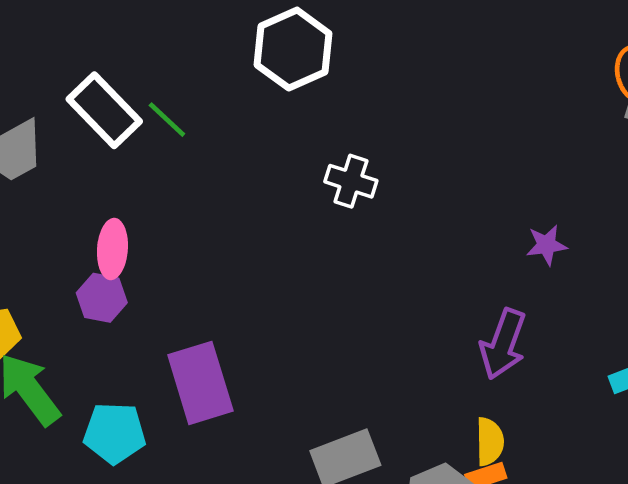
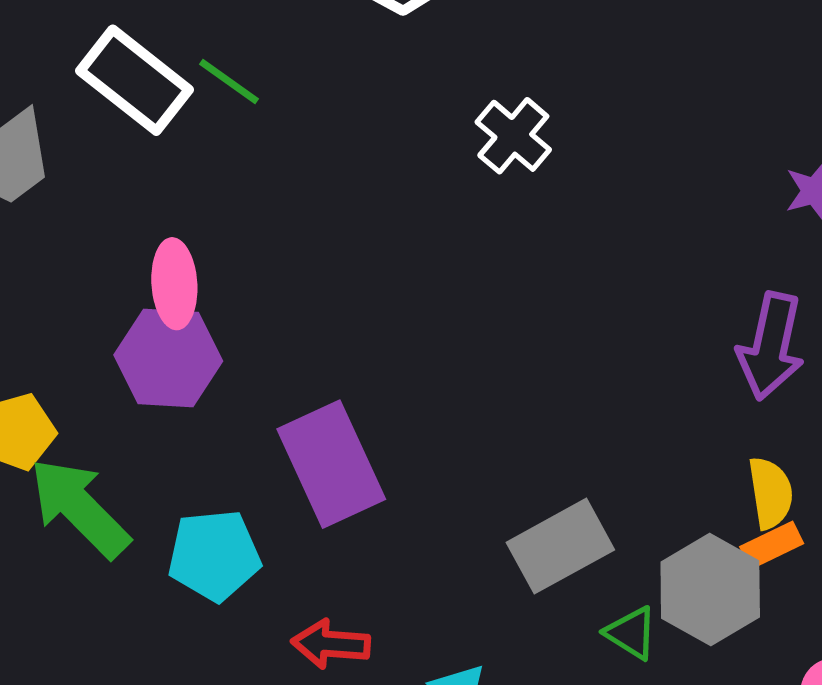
white cross: (351, 181) -> (513, 136), turned 30
purple hexagon: (102, 298) -> (168, 358), size x1.4

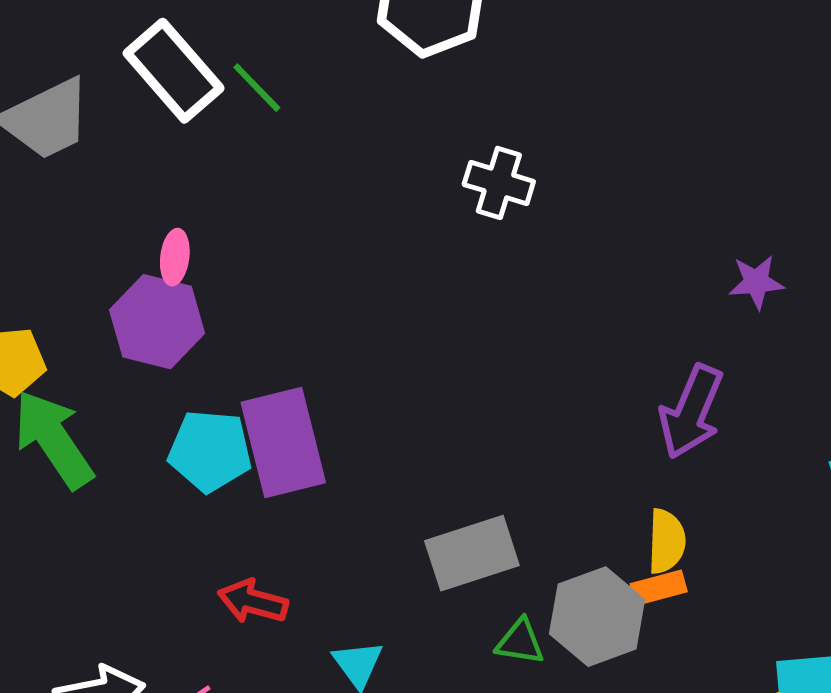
white cross: (513, 136) -> (499, 183), turned -34
pink ellipse: (174, 284) -> (175, 257), size x0.7
cyan pentagon: (214, 555) -> (210, 451), moved
green triangle: (631, 633) -> (520, 642), turned -34

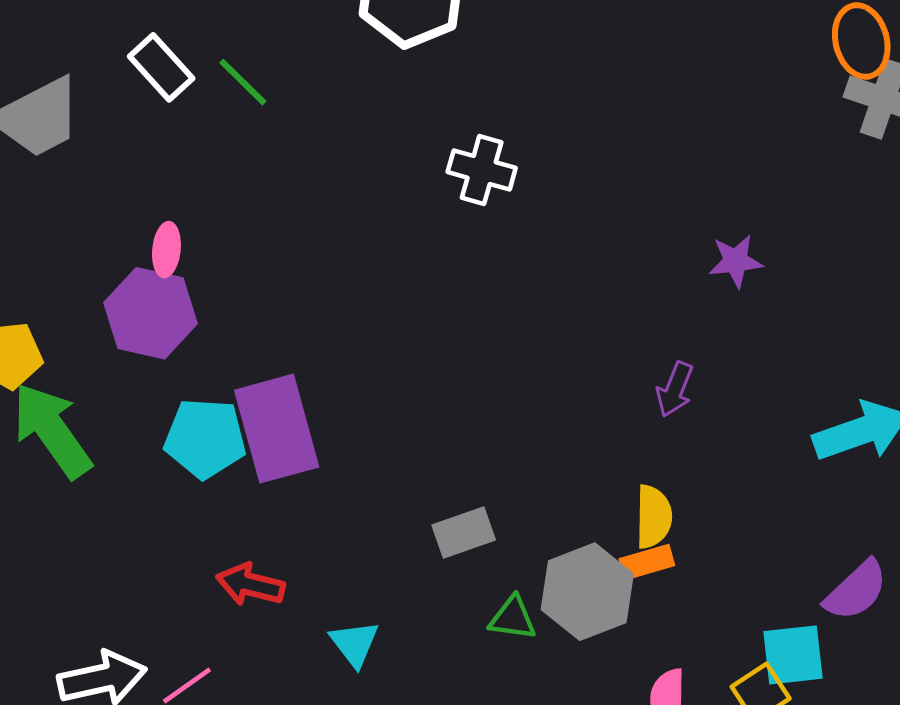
white rectangle: (174, 71) -> (161, 67), size x0.7
purple arrow: (691, 412) -> (675, 389), size x0.6
gray rectangle: (472, 553) -> (464, 533), size x0.7

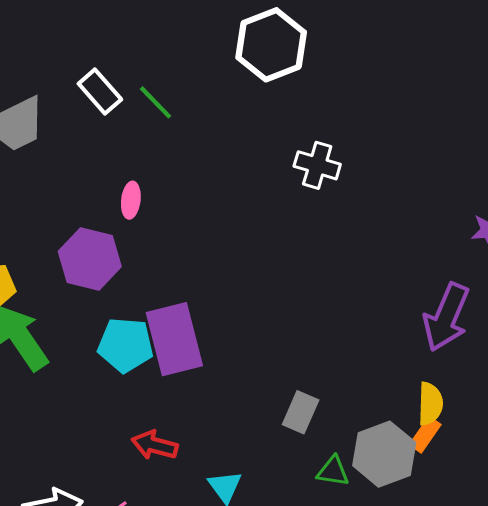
pink ellipse: (166, 250) -> (131, 200), moved
purple arrow: (675, 389) -> (446, 317), size x1.8
gray rectangle: (464, 533) -> (301, 412), turned -48
orange rectangle: (647, 562) -> (425, 435), turned -40

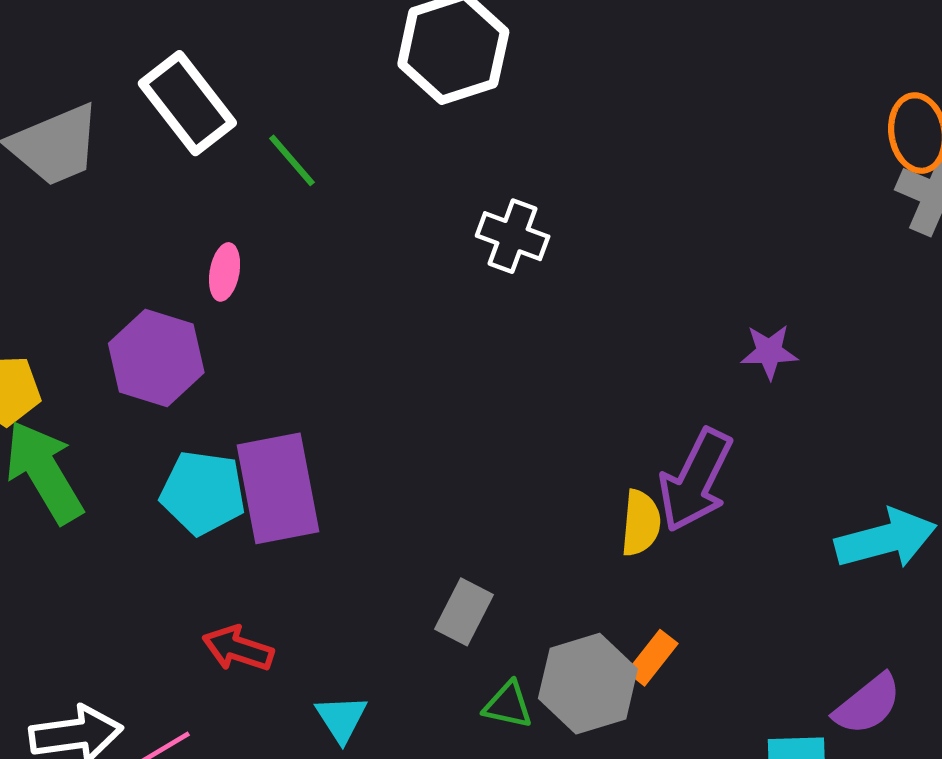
white rectangle: (100, 92) -> (187, 103), size x1.4
green line: (155, 102) -> (292, 160), moved
yellow semicircle: (430, 404) -> (641, 523), moved

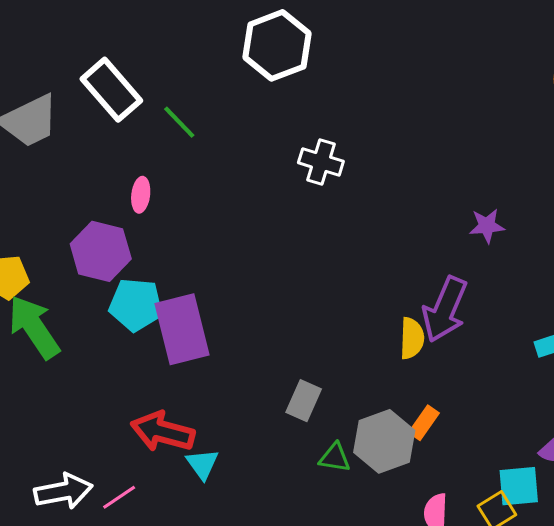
cyan pentagon: (203, 493) -> (136, 305), moved
red arrow: (238, 649) -> (162, 432), size x1.4
cyan triangle: (341, 718) -> (202, 464), moved

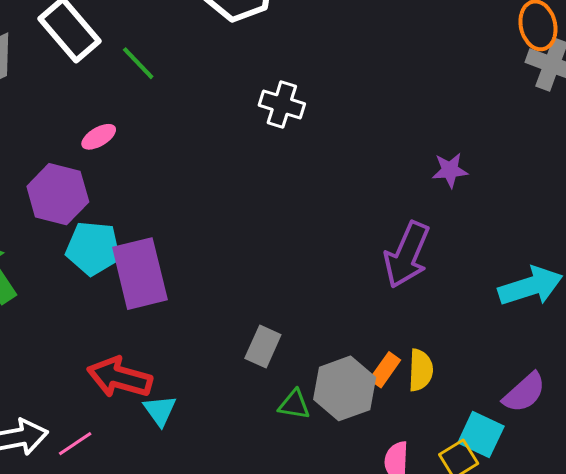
pink ellipse: (141, 195) -> (99, 137), turned 52
yellow semicircle: (412, 338) -> (421, 370), moved
cyan square: (519, 486) -> (481, 435), turned 30

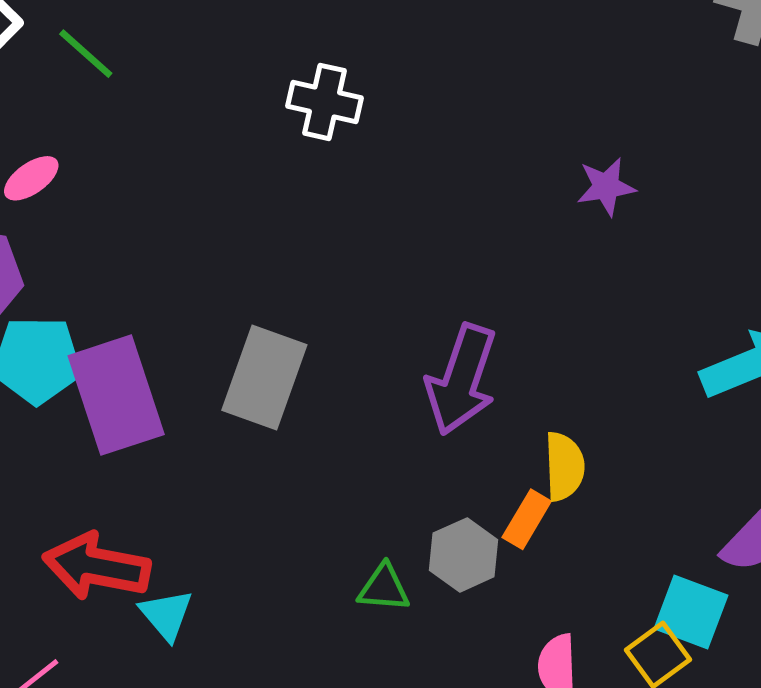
purple arrow: (407, 255) -> (461, 380), moved
gray rectangle: (263, 347) -> (264, 378), moved, size x1.5
yellow semicircle: (421, 370) -> (564, 466), moved
gray hexagon: (345, 388) -> (464, 555), size x0.7

